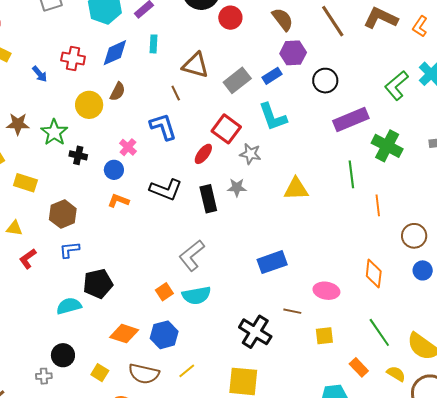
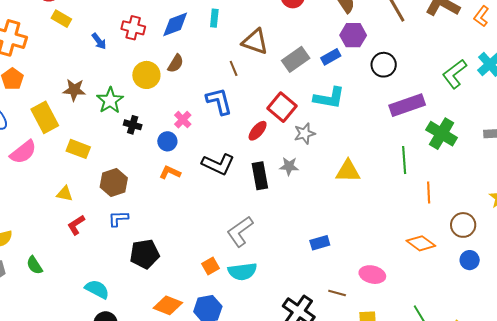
cyan L-shape: (273, 117) -> (329, 98), turned -64
gray star: (250, 154) -> (305, 133), turned -30
blue rectangle: (272, 262) -> (320, 243), size x0.7
orange diamond: (374, 274) -> (421, 243), moved, turned -64
cyan semicircle: (69, 306) -> (97, 289), moved, turned 40

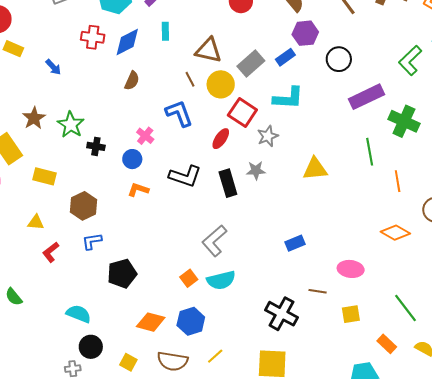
red cross: (133, 28) -> (93, 37), moved
yellow circle: (146, 75) -> (221, 84), moved
brown star: (74, 90) -> (34, 118), turned -30

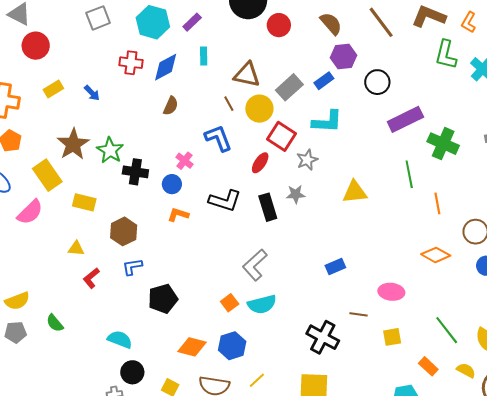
yellow rectangle: (13, 49) -> (53, 89), moved, turned -54
green L-shape: (410, 60) -> (446, 55), moved, turned -32
brown star: (34, 118) -> (73, 144), size x1.4
black cross: (96, 146) -> (135, 172), size x1.4

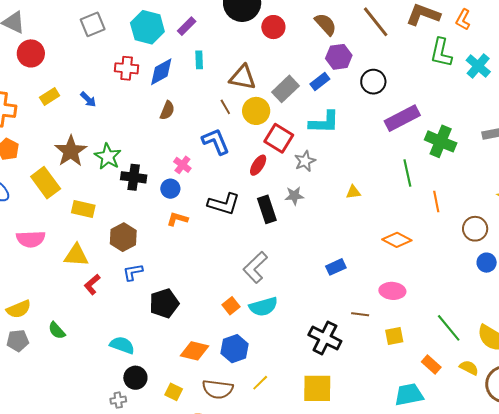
yellow triangle: (355, 192) -> (353, 192), size x0.6
pink semicircle: (30, 212) -> (31, 239), moved, turned 44
yellow triangle: (76, 248) -> (76, 255), size x1.5
orange diamond: (436, 255) -> (397, 240), moved

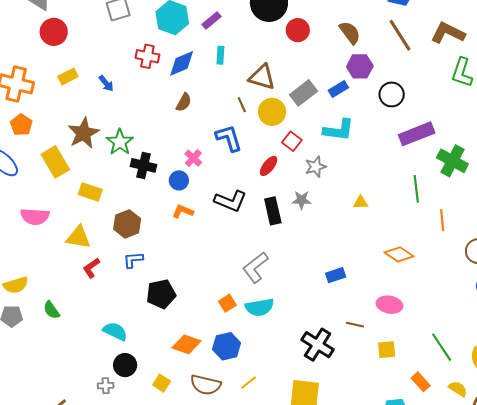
red square: (279, 138) -> (292, 141), size x0.7

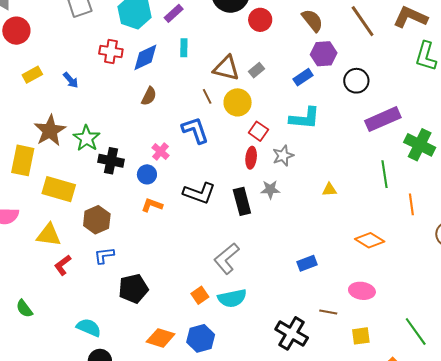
gray rectangle: (304, 93) -> (256, 70), moved, size x0.6
yellow rectangle: (55, 162) -> (23, 160), turned 44
red ellipse: (269, 166) -> (251, 158), moved, turned -30
yellow rectangle: (90, 192) -> (59, 189), size x1.4

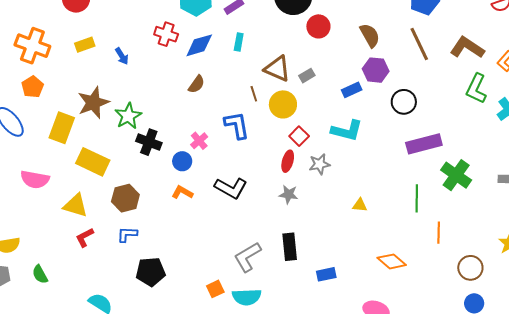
gray star: (270, 190) -> (289, 194), moved
black rectangle: (242, 201) -> (290, 247), moved

